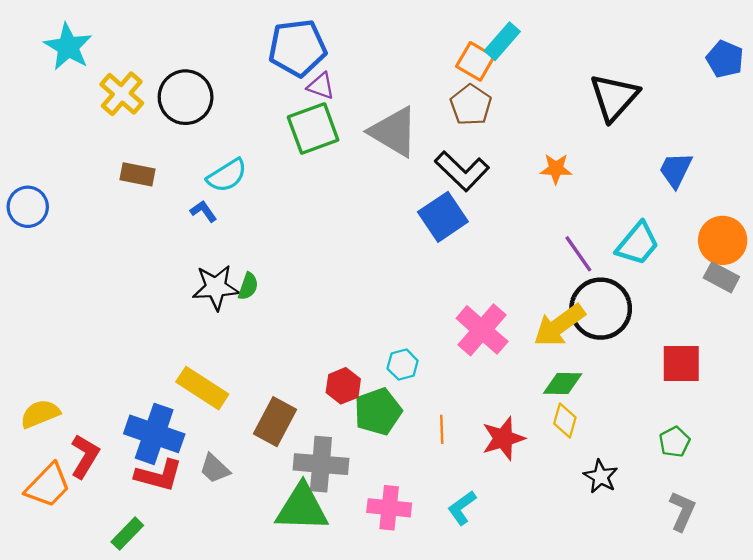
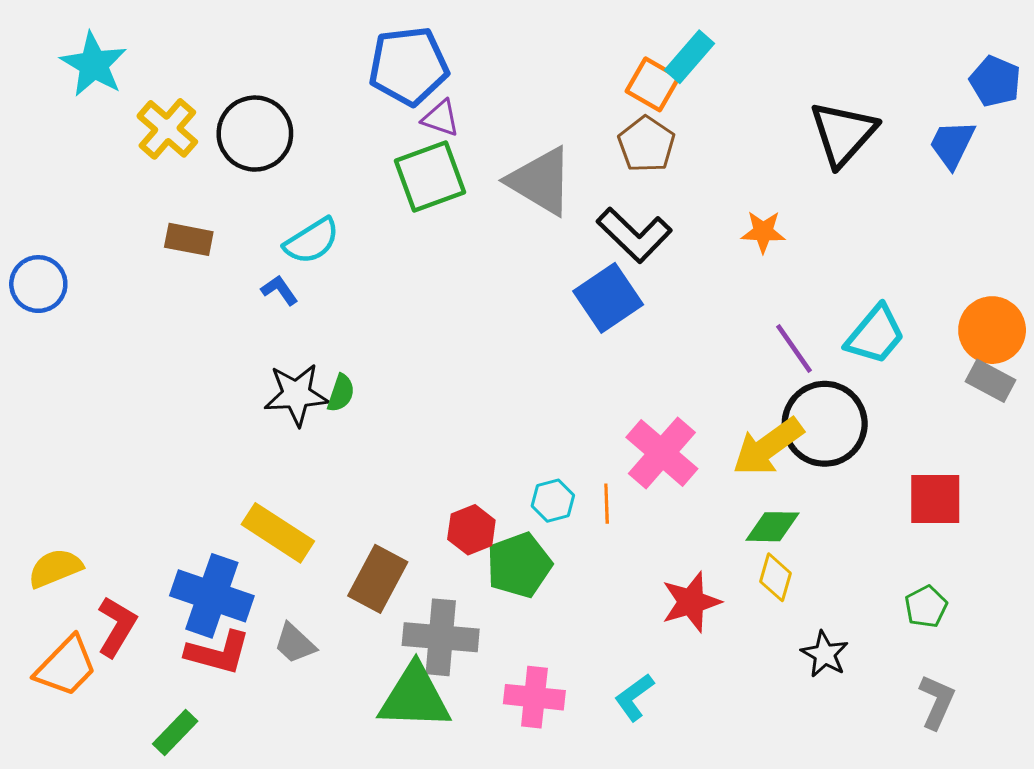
blue trapezoid: (676, 170) -> (952, 144), moved
orange line: (442, 429) -> (607, 504), moved

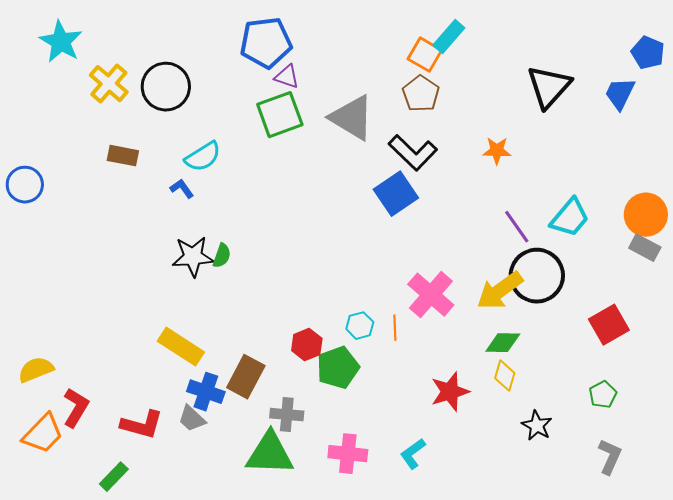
red square: (935, 499) -> (609, 325), turned -30
blue cross: (212, 596) -> (206, 392), moved, size x0.7
gray cross: (441, 637) -> (287, 415), size x0.7

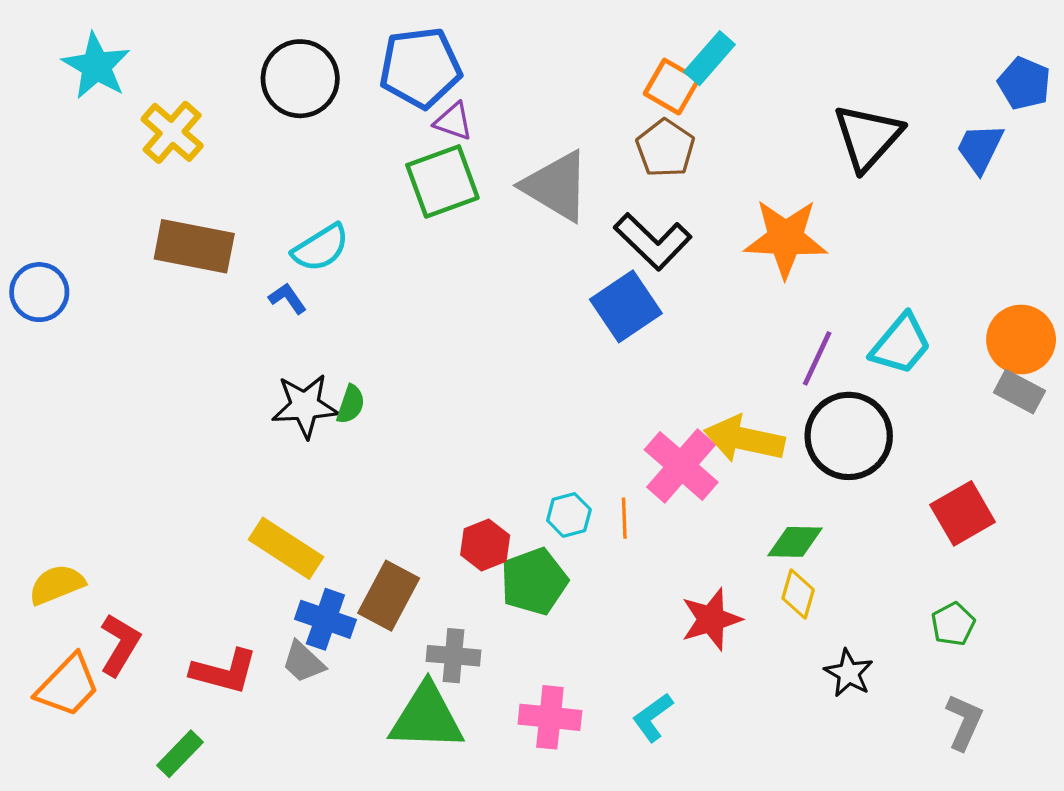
black circle: (166, 87) -> (300, 79), moved
orange star: (497, 151) -> (785, 238), size x1.8
brown rectangle: (123, 156) -> (194, 246), size x1.6
purple line: (517, 227) -> (817, 358), turned 60
yellow arrow: (500, 291) -> (744, 439), moved, turned 48

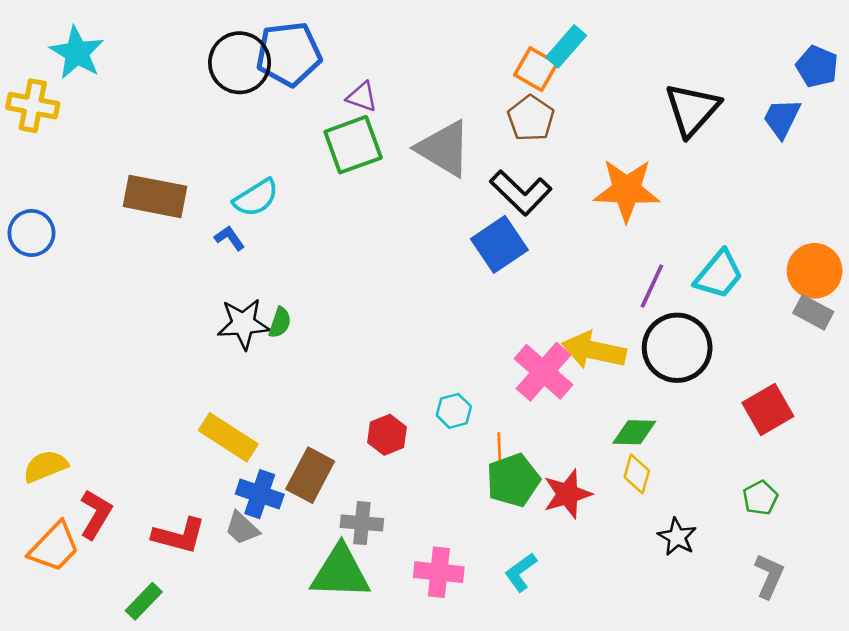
blue pentagon: (420, 68) -> (289, 54), moved
yellow cross: (172, 132) -> (33, 106), moved, turned -30
orange line: (624, 518) -> (499, 449), moved
green pentagon: (534, 581) -> (513, 480), moved

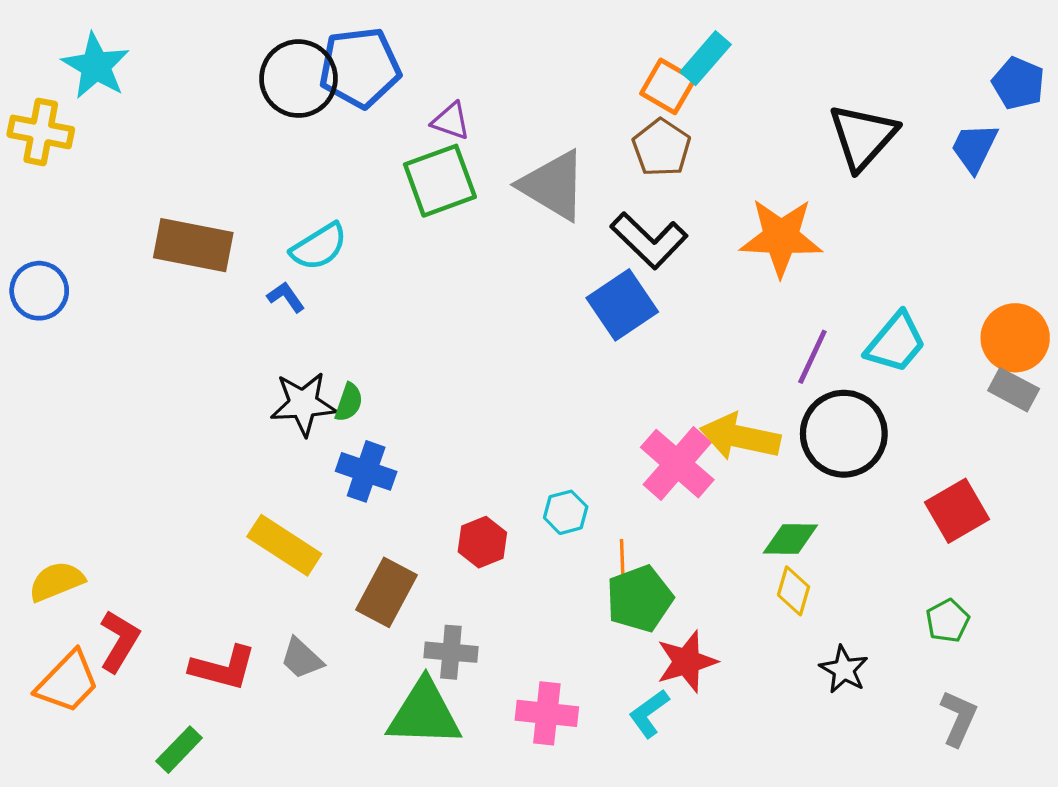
blue cross: (260, 494) -> (366, 471), moved
red star: (567, 494) -> (687, 662), moved

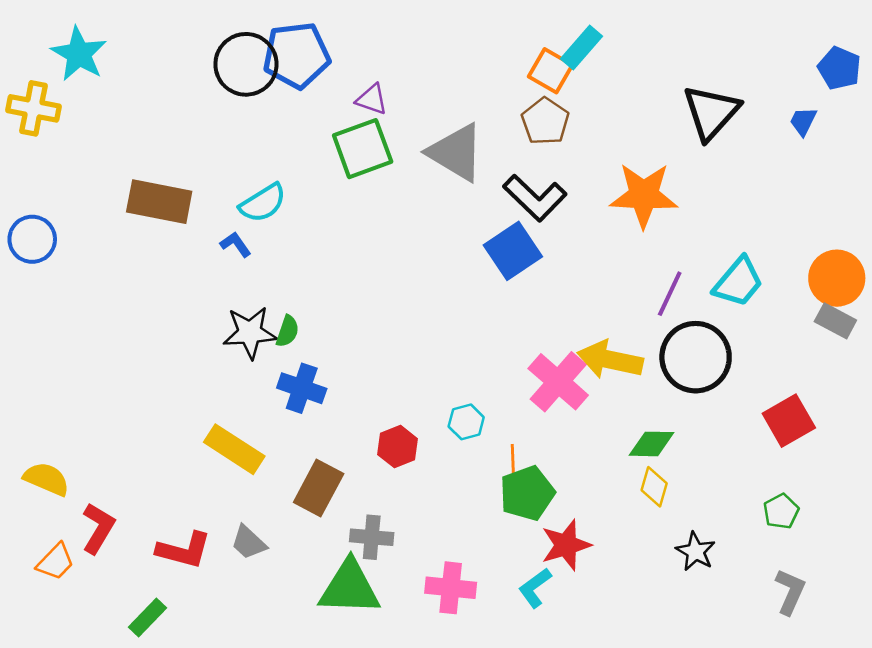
blue trapezoid: (974, 148) -> (803, 121), size x0.7
yellow semicircle: (56, 581) -> (46, 479), turned 45
orange trapezoid: (67, 682) -> (56, 562), size x0.7

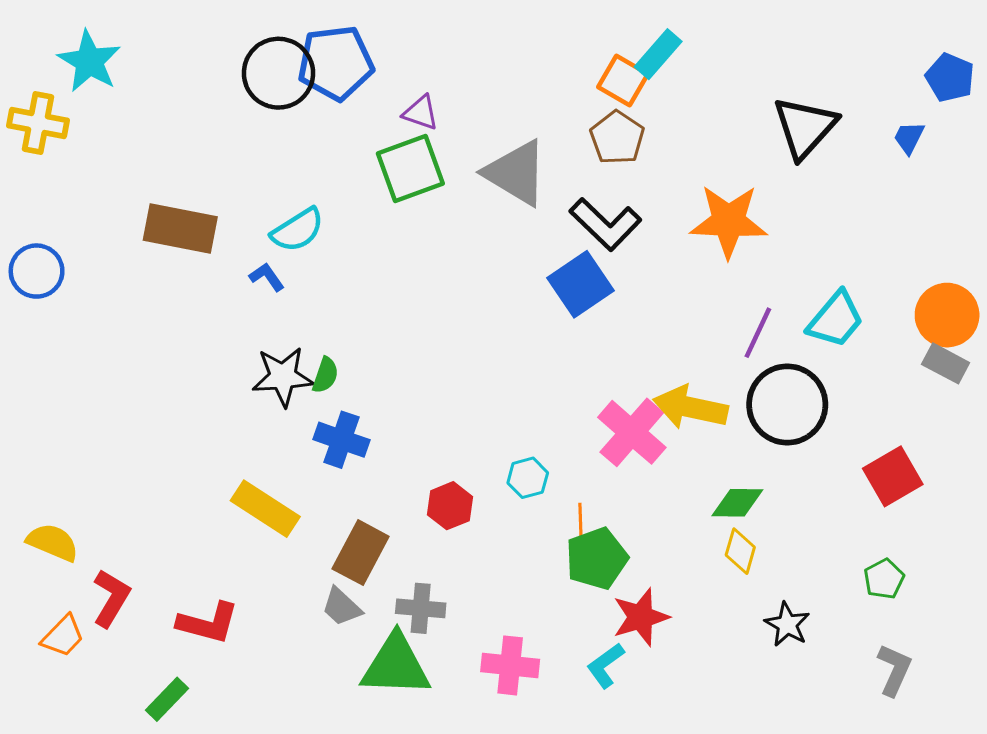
gray trapezoid: (249, 542) -> (341, 607), moved

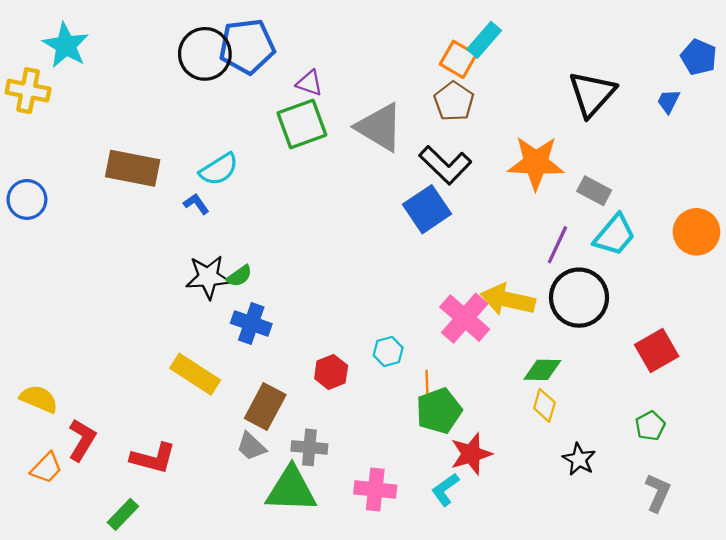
gray rectangle: (946, 363) -> (594, 191), moved
green semicircle: (325, 375) -> (239, 276), turned 36

